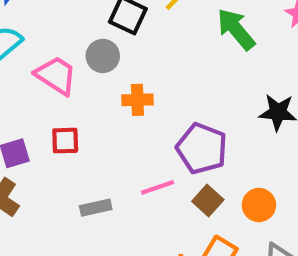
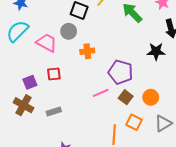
gray rectangle: (96, 208) -> (54, 112), moved

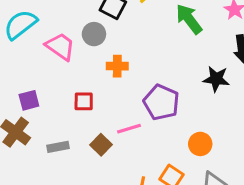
red square: (54, 74) -> (84, 101), moved
brown square: (126, 97) -> (101, 145), moved

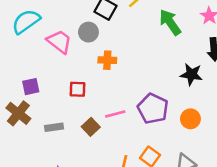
purple pentagon: (161, 102) -> (153, 109), moved
orange circle: (200, 144) -> (190, 119), moved

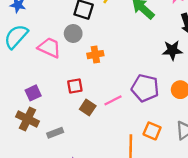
gray rectangle: (54, 127) -> (55, 133), moved
brown square: (91, 127) -> (88, 108), moved

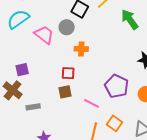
red square: (75, 86) -> (68, 73), moved
pink line: (113, 100) -> (91, 103), moved, turned 42
brown square: (88, 108) -> (65, 92), turned 32

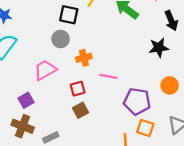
pink trapezoid: (44, 35) -> (45, 70), moved, turned -50
purple pentagon: (117, 86) -> (137, 101), moved
pink line: (91, 103) -> (108, 76), moved

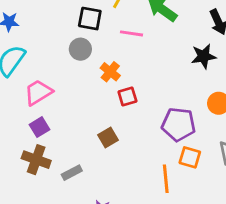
orange cross: (84, 58) -> (110, 72), turned -35
pink trapezoid: (45, 70) -> (38, 92), moved
pink line: (108, 76) -> (132, 33), moved
red square: (78, 89) -> (127, 97), moved

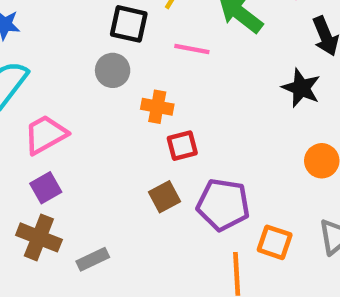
black star: (204, 56) -> (301, 88), turned 30
orange cross: (110, 72) -> (157, 107), turned -30
purple pentagon: (179, 124) -> (223, 205), moved
brown square: (108, 138) -> (164, 197), moved

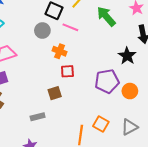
pink line: (192, 49) -> (70, 27), moved
purple pentagon: (223, 205) -> (107, 81), moved, turned -30
gray rectangle: (93, 259) -> (38, 117), moved

